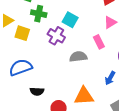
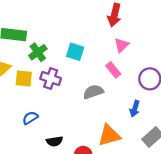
green cross: (39, 14) -> (38, 52), turned -35
purple cross: (56, 36) -> (51, 79), moved
blue semicircle: (21, 67) -> (30, 118), size x0.6

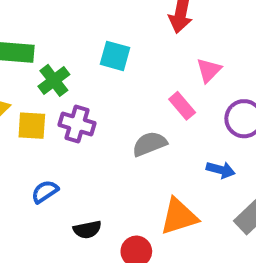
pink triangle: (121, 45) -> (209, 70), moved
cyan square: (75, 52) -> (115, 56), moved
blue arrow: (135, 109) -> (221, 170), turned -91

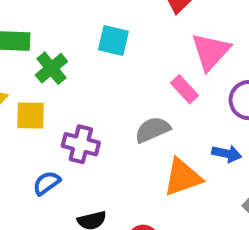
pink triangle: (209, 70) -> (211, 52), size x1.5
purple cross: (77, 124) -> (81, 144), moved
orange triangle: (179, 216) -> (183, 177), moved

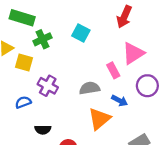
blue arrow: (227, 154) -> (119, 101), moved
orange triangle: (183, 177) -> (99, 119), turned -35

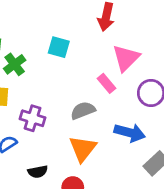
blue arrow: (119, 101) -> (130, 133), moved, size x1.5
orange triangle: (99, 119) -> (83, 149), moved

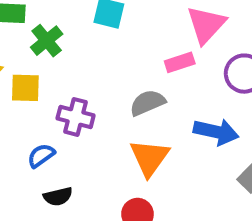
pink rectangle: (106, 83) -> (180, 62), turned -66
black semicircle: (38, 172) -> (58, 196), moved

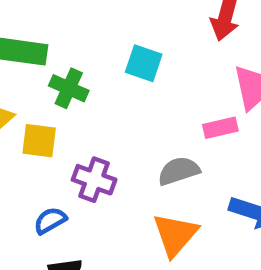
green cross: (47, 41) -> (69, 88), turned -32

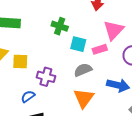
cyan square: (144, 63) -> (78, 44), moved
green cross: (69, 88) -> (60, 26), moved

